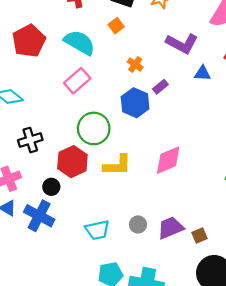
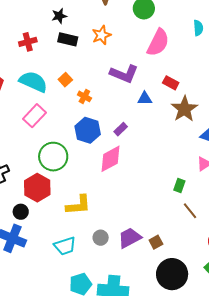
orange square: (116, 26) -> (65, 80), moved
purple rectangle: (160, 87) -> (121, 129), moved
pink diamond: (168, 160) -> (110, 159), moved
yellow L-shape: (117, 165) -> (78, 205), moved

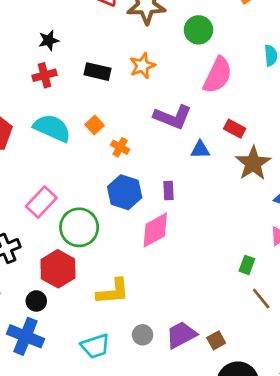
black star: (59, 16) -> (49, 40), moved
pink rectangle: (35, 116) -> (41, 202), moved
purple rectangle: (121, 129) -> (168, 190), turned -48

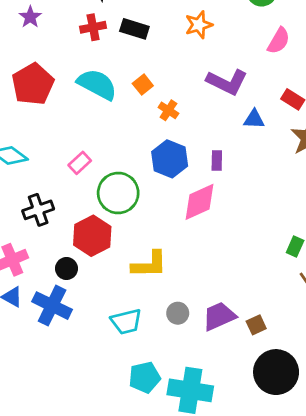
black rectangle: (97, 72) -> (134, 29), moved
pink semicircle: (218, 75) -> (279, 41), size x0.7
pink rectangle: (41, 202) -> (80, 163), size x0.7

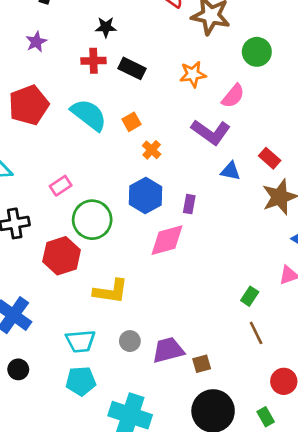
pink semicircle: (279, 41) -> (233, 96), moved
black circle: (66, 269) -> (18, 369), moved
cyan pentagon: (145, 377) -> (81, 381), moved

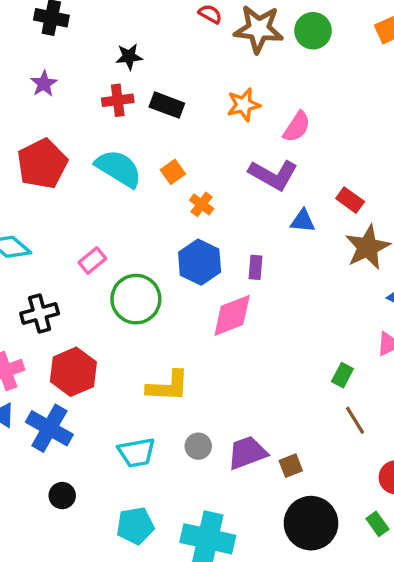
green circle: (257, 52) -> (313, 31), moved
red hexagon: (62, 256) -> (73, 372), moved
cyan pentagon: (81, 381) -> (135, 526), moved

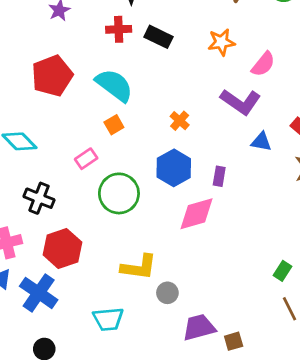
orange square: (173, 172) -> (114, 125), moved
black cross: (40, 313) -> (39, 198), turned 32
gray circle: (198, 446) -> (167, 293), moved

